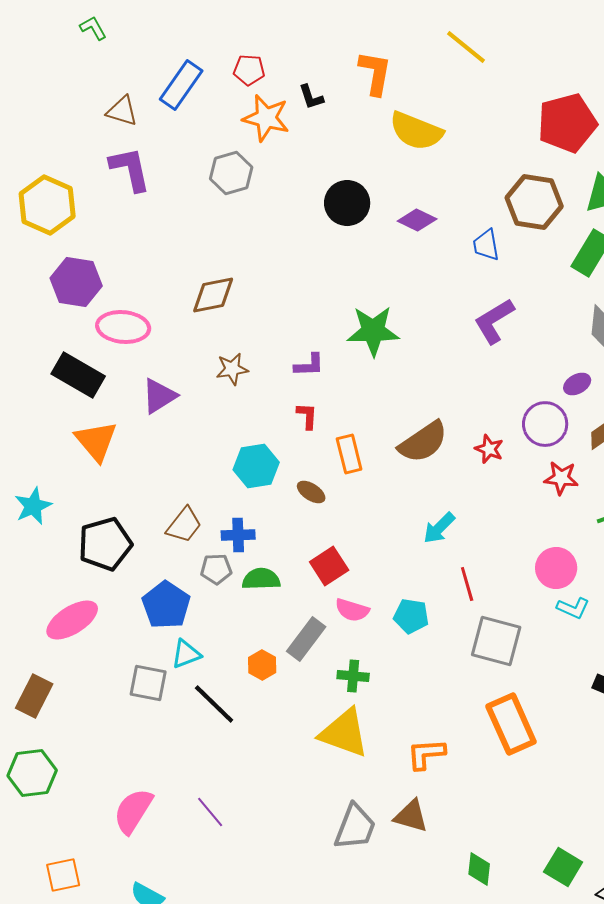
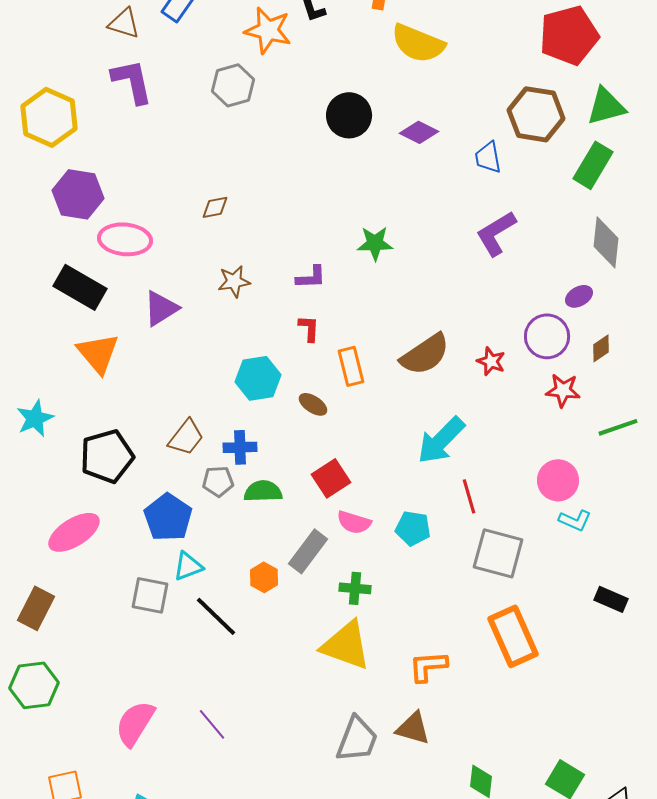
brown diamond: (213, 295) -> (215, 207), size x0.6
green star: (373, 331) -> (375, 243), size x0.7
cyan arrow: (439, 528) -> (441, 440), size x1.5

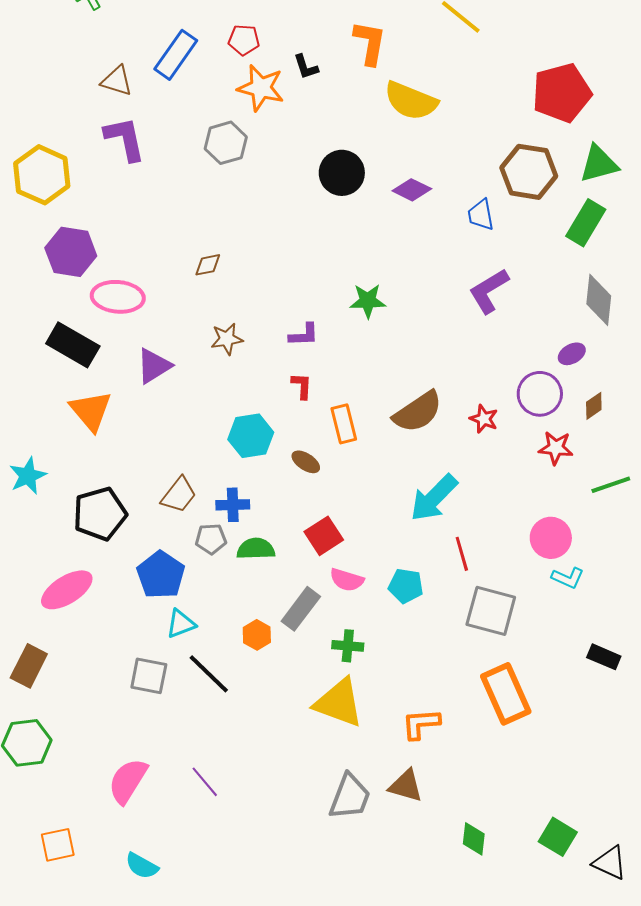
gray square: (150, 595) -> (149, 676), moved

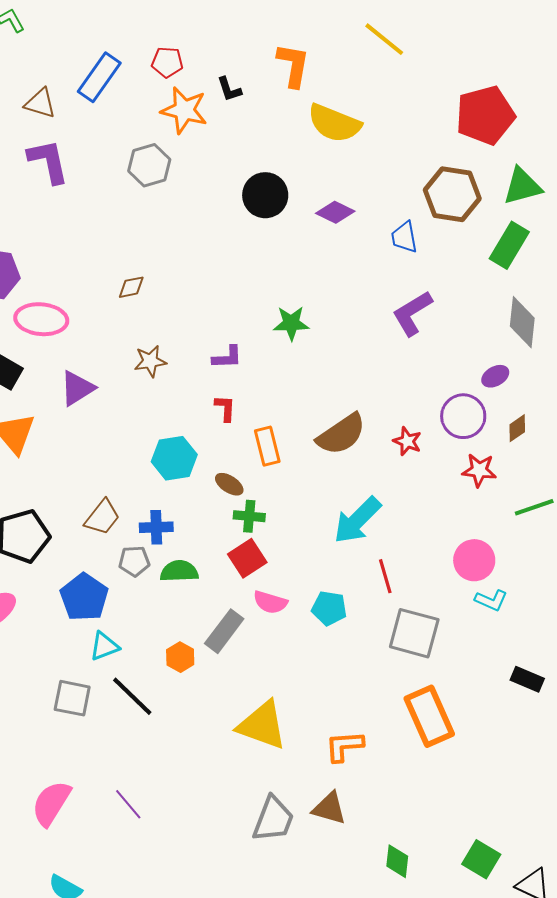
green cross: (348, 646) -> (249, 516), moved

